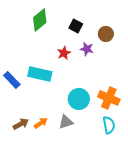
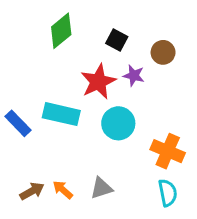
red star: (64, 53) -> (98, 82), size x1.6
cyan circle: (79, 99) -> (118, 123), moved
orange arrow: (41, 123) -> (63, 190), turned -104

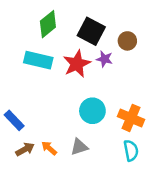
black square: (117, 40) -> (91, 31), size x1.6
cyan rectangle: (61, 114) -> (38, 60), moved
blue rectangle: (18, 123) -> (14, 120), moved
cyan circle: (118, 123) -> (92, 111), moved

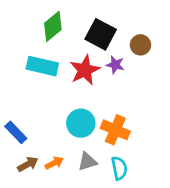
cyan circle: (92, 111) -> (81, 123), moved
orange cross: (131, 118) -> (115, 130), moved
orange arrow: (49, 148) -> (54, 163), turned 112
cyan semicircle: (131, 150) -> (119, 168), moved

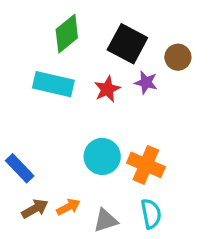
red star: (85, 70) -> (107, 89), size x0.7
gray triangle: (87, 162) -> (106, 220), moved

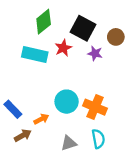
red star: (107, 89) -> (63, 48), moved
orange arrow: (68, 207) -> (41, 119), moved

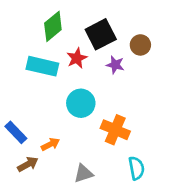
black square: (83, 28) -> (101, 34), turned 35
cyan circle: (67, 102) -> (81, 103), moved
cyan semicircle: (98, 139) -> (136, 168), moved

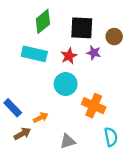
black square: (101, 34) -> (82, 28), turned 30
red star: (77, 58) -> (69, 56), moved

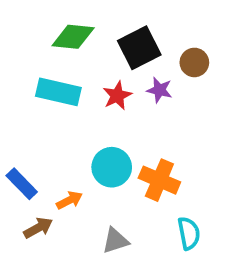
green diamond: (43, 21) -> (73, 37), turned 45
black square: (82, 28) -> (139, 48), turned -30
cyan circle: (66, 84) -> (112, 167), moved

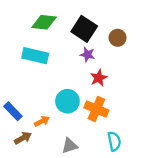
black square: (139, 48) -> (84, 29), turned -30
purple star: (159, 90) -> (88, 54), moved
red star: (117, 96) -> (99, 78), moved

